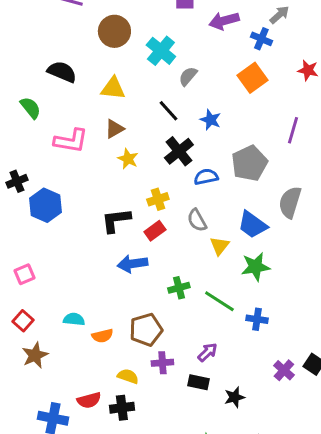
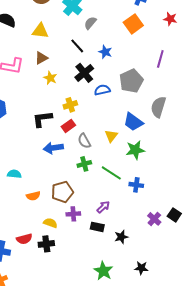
gray semicircle: (197, 220) -> (84, 141), moved
cyan semicircle: (74, 319) -> (14, 174), moved

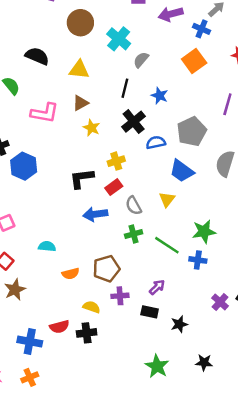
black line: (77, 46) -> (125, 88), turned 56
blue trapezoid: (133, 122) -> (182, 171), moved
green star: (135, 150) -> (204, 232), moved

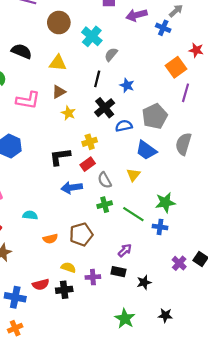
orange square: (194, 61) -> (176, 67), moved
purple cross: (120, 296) -> (93, 277), moved

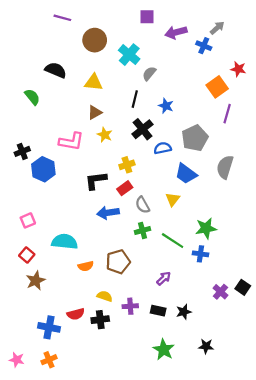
pink L-shape: (28, 100) -> (71, 141), moved
cyan semicircle: (30, 215) -> (65, 242), size x1.6
black rectangle: (118, 272) -> (158, 311), moved

